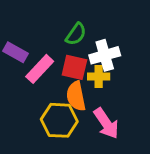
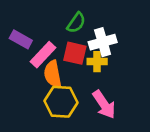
orange semicircle: (76, 96) -> (53, 74), moved

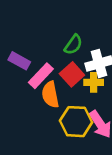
red square: (75, 53) -> (72, 74), turned 35
yellow hexagon: (61, 102) -> (76, 122), moved

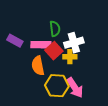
green semicircle: (73, 45) -> (55, 29), turned -42
pink rectangle: (41, 76) -> (41, 45), moved, turned 48

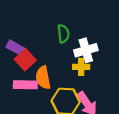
pink rectangle: (41, 45) -> (25, 85), moved
red square: (54, 51) -> (25, 60), moved

